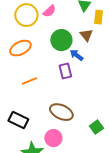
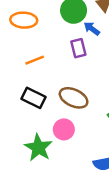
orange ellipse: (20, 48) -> (24, 20), turned 30
black rectangle: (18, 120) -> (33, 98), moved

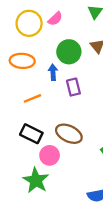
blue arrow: (92, 29) -> (53, 72), moved, turned 49
pink circle: (64, 129) -> (50, 155), moved

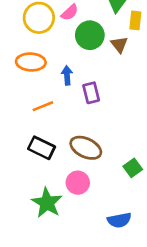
green circle: (69, 52) -> (90, 35), moved
pink circle: (50, 155) -> (78, 183), moved

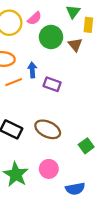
purple rectangle: (91, 93) -> (52, 84), turned -56
orange line: (43, 106) -> (14, 82), moved
pink circle: (78, 183) -> (49, 169), moved

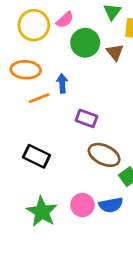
purple rectangle: (52, 84) -> (87, 118), moved
brown ellipse: (48, 129) -> (104, 155), moved
blue semicircle: (75, 189) -> (111, 205), moved

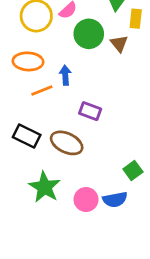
brown ellipse: (104, 155) -> (67, 143), moved
black rectangle: (37, 156) -> (27, 136), moved
green star: (42, 212) -> (45, 187), moved

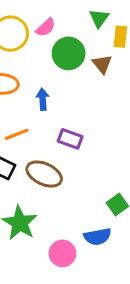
orange line: (42, 90) -> (17, 134), moved
pink circle: (86, 200) -> (62, 253), moved

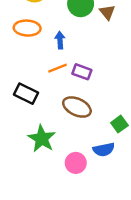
orange line: (17, 134) -> (58, 68), moved
brown ellipse: (44, 174) -> (77, 107), moved

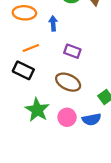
orange line: (58, 68) -> (31, 48), moved
pink circle: (76, 163) -> (67, 117), moved

